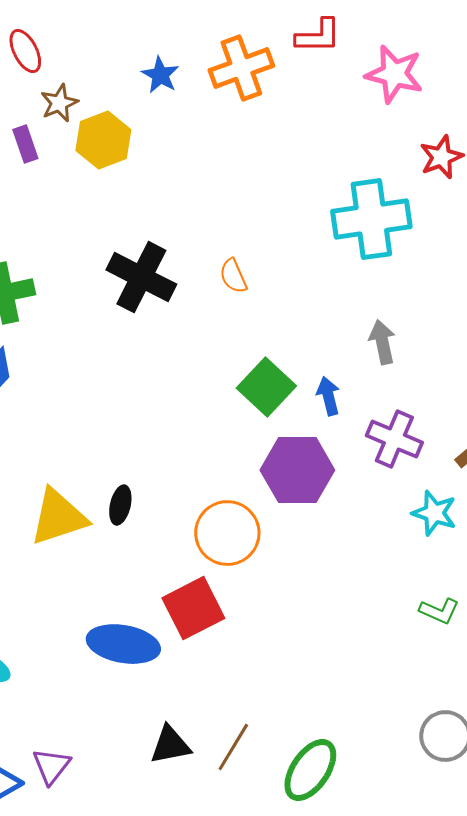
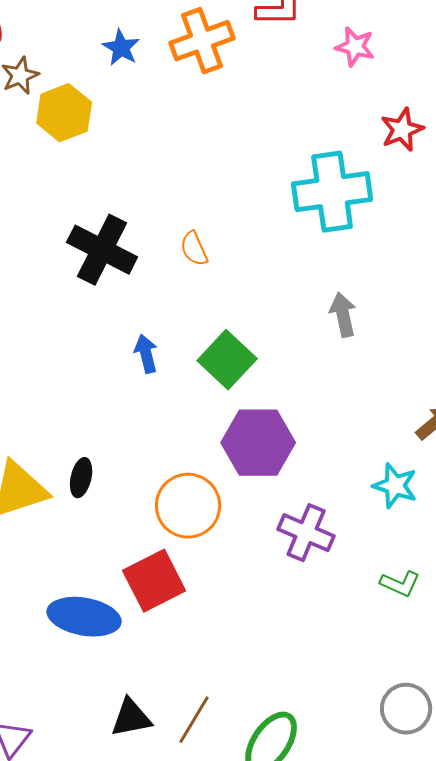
pink star: (394, 74) -> (355, 47), size x0.7
blue arrow: (328, 396) -> (146, 354), moved
purple cross: (394, 439) -> (306, 533), moved

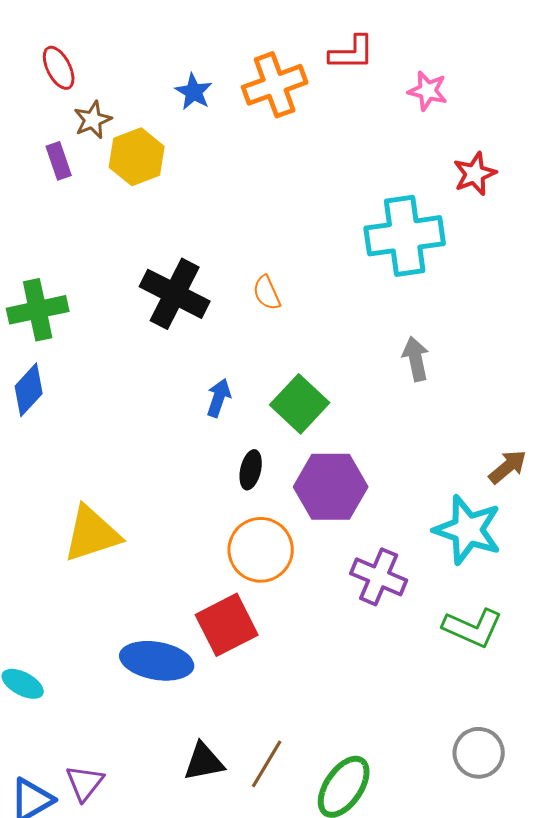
blue arrow: (146, 354) -> (219, 398), turned 33
black ellipse: (81, 478) -> (251, 470), moved
cyan star: (395, 486) -> (468, 530), size x1.5
green L-shape: (400, 584) -> (473, 628), size x1.5

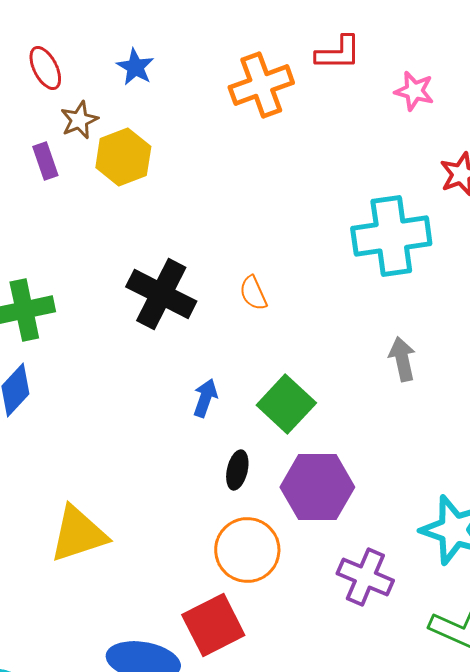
blue star: (194, 92) -> (135, 67), moved

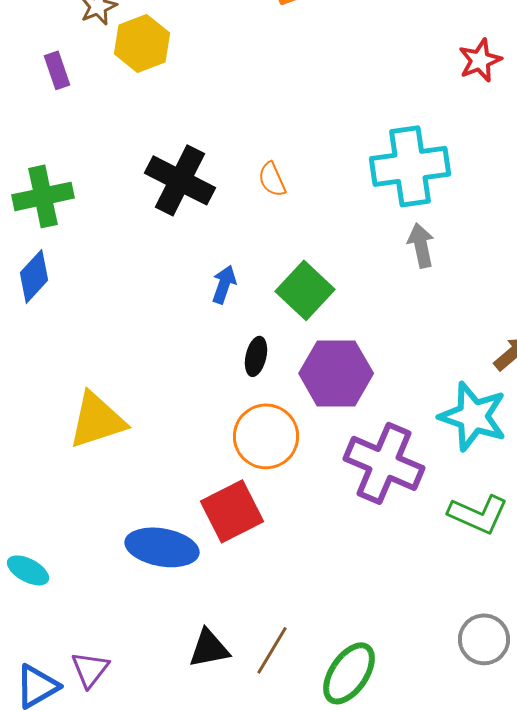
purple rectangle: (45, 161) -> (57, 70), moved
cyan cross: (391, 236) -> (410, 166), moved
purple cross: (365, 577) -> (384, 463), size x1.4

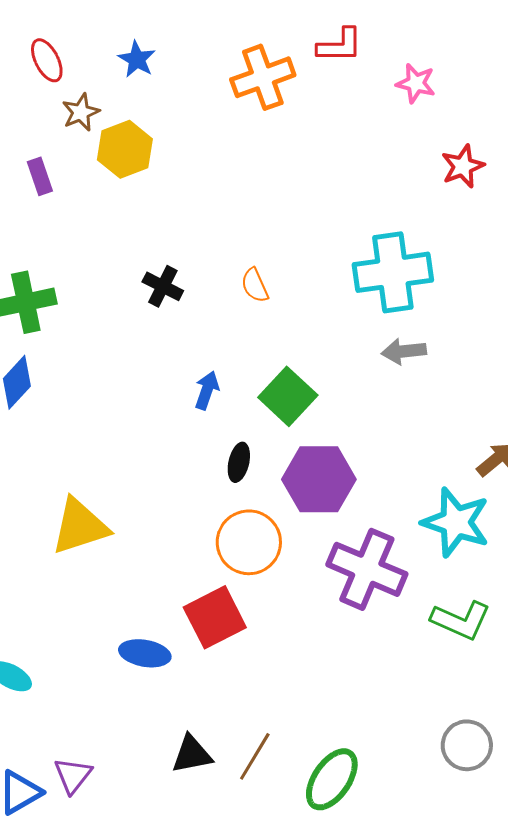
black cross: (180, 180) -> (163, 286), size x0.6
gray arrow: (421, 245) -> (404, 351), turned -84
blue ellipse: (162, 547) -> (145, 653), size x0.7

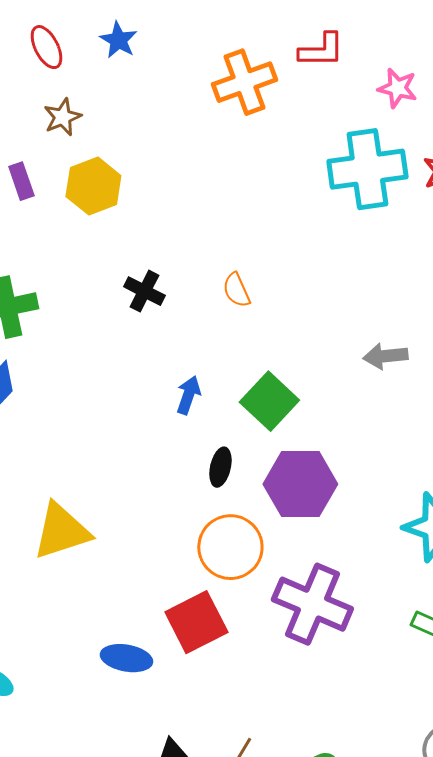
blue star: (137, 59) -> (118, 40), moved
red ellipse: (47, 60) -> (46, 47), moved
yellow hexagon: (125, 149) -> (93, 186), moved
cyan cross: (393, 272) -> (367, 169), moved
purple cross: (367, 569) -> (312, 604), moved

